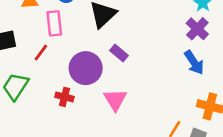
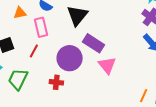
purple rectangle: (119, 53) -> (93, 43), size x1.5
pink triangle: (115, 100) -> (107, 65), moved

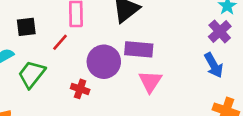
purple rectangle: (93, 43) -> (139, 49), turned -40

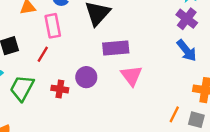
purple circle: (104, 62) -> (86, 77), moved, size x0.7
red cross: (80, 89) -> (60, 89), moved

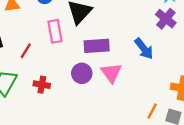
pink rectangle: (53, 26) -> (55, 31), moved
blue arrow: (187, 50) -> (144, 49), moved
purple circle: (86, 77) -> (82, 73), moved

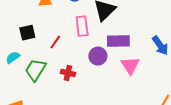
purple circle: (82, 73) -> (98, 56), moved

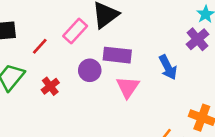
pink rectangle: (82, 26) -> (75, 31), turned 42
red cross: (68, 73) -> (50, 86), turned 32

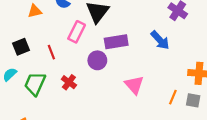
red line: (40, 46) -> (51, 52), turned -48
pink triangle: (128, 87) -> (134, 85), moved

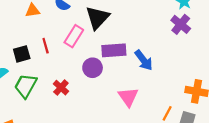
blue arrow: (160, 40) -> (144, 60), moved
black square: (21, 47) -> (22, 54), moved
red line: (51, 52) -> (46, 46), moved

